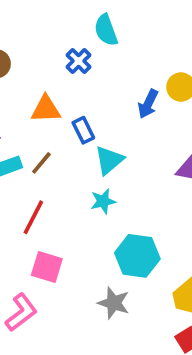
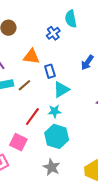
red line: (33, 217) -> (32, 117), moved
cyan hexagon: (137, 256) -> (57, 136), moved

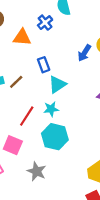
orange triangle: (31, 56) -> (22, 37), moved
gray star: (52, 167) -> (37, 171), moved

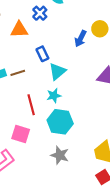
brown line: (16, 82) -> (18, 73), turned 32
red line: (27, 116) -> (31, 105), turned -42
gray star: (37, 171) -> (60, 155), moved

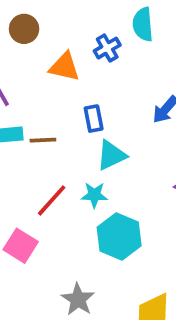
red line: (31, 105) -> (52, 200), turned 42
cyan hexagon: (60, 122) -> (119, 236), moved

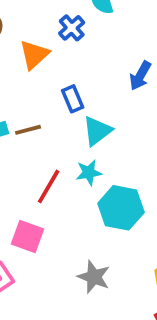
orange triangle: (65, 67) -> (34, 55), turned -44

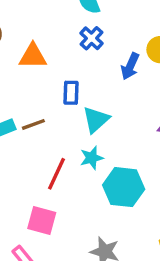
blue cross: (72, 28) -> (91, 38), moved
orange triangle: (34, 55) -> (33, 56), turned 48
blue rectangle: (73, 99) -> (71, 93), turned 30

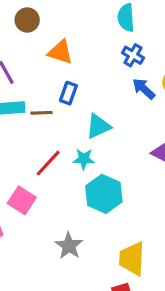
blue cross: (91, 38) -> (133, 55), moved, turned -30
blue arrow: (130, 66) -> (144, 89), turned 90
blue rectangle: (71, 93) -> (68, 93), moved

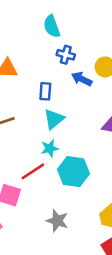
blue rectangle: (68, 93) -> (45, 91), moved
red line: (48, 163) -> (33, 171), moved, turned 30

